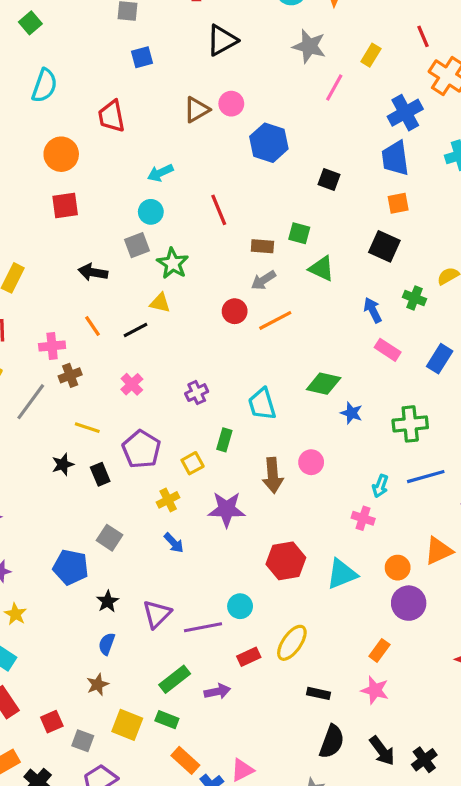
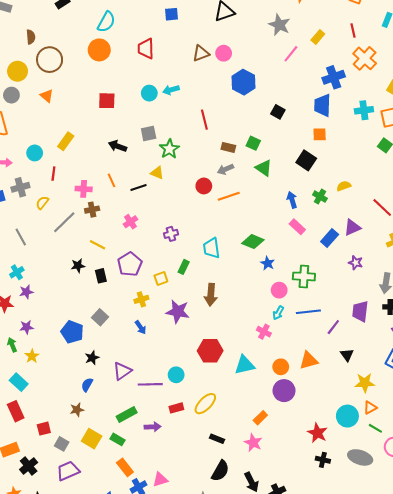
orange circle: (61, 154) -> (99, 50), moved
cyan circle: (151, 212) -> (149, 93), moved
pink circle: (311, 462) -> (279, 290), moved

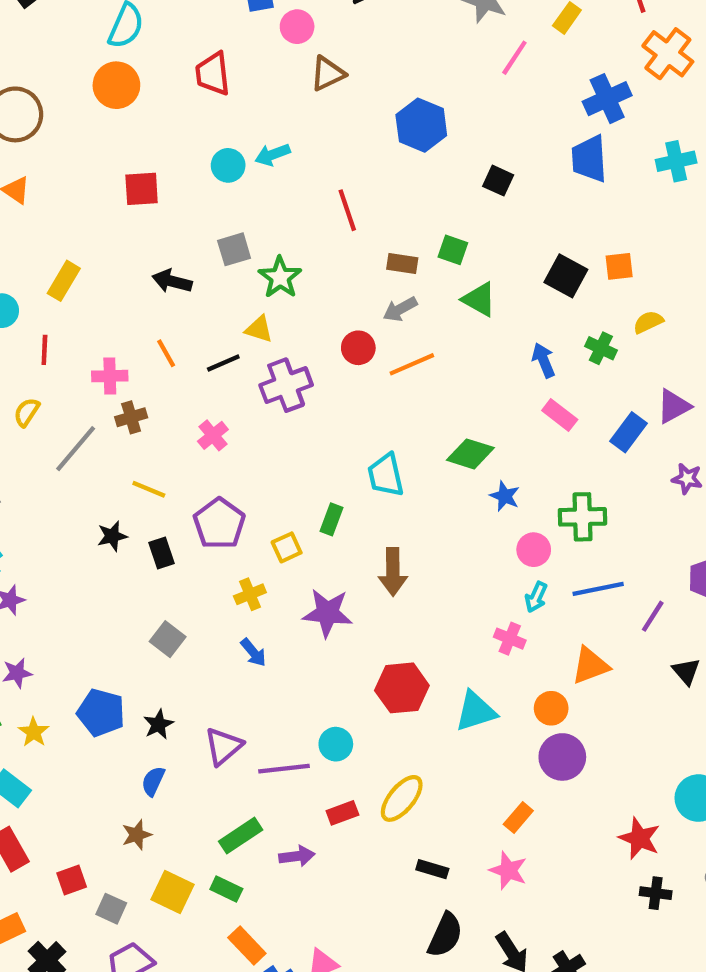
pink circle: (224, 53) -> (297, 27), moved
orange square: (320, 134) -> (619, 266), moved
purple cross: (171, 234) -> (286, 385), moved, size x1.6
blue pentagon: (72, 332) -> (101, 713), moved
orange triangle: (309, 360) -> (590, 665), moved

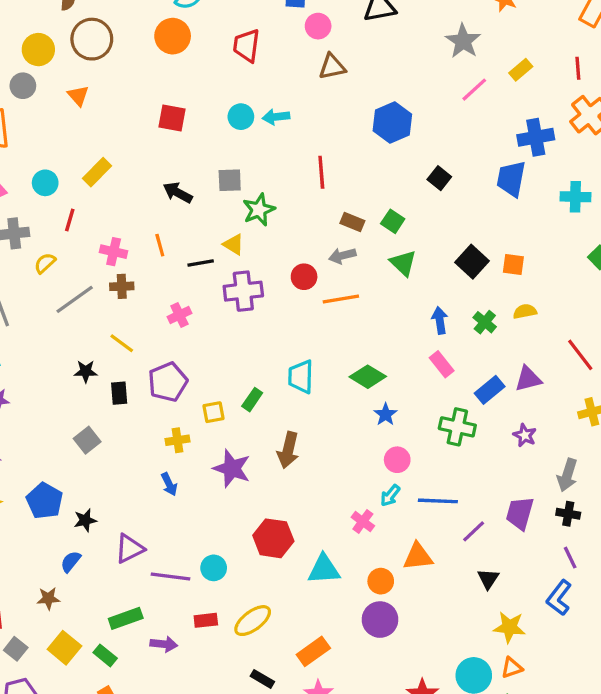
green cross: (582, 517) -> (457, 427), moved
gray square: (168, 639) -> (87, 440), moved
orange rectangle: (518, 818) -> (313, 651), moved, size x1.4

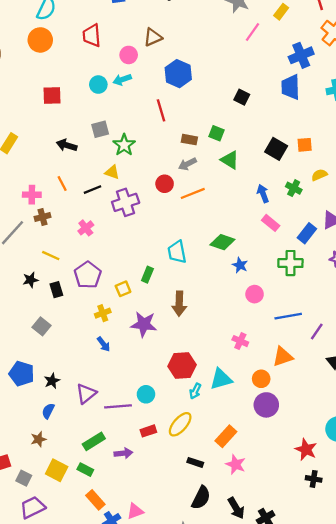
pink circle: (318, 26) -> (129, 55), moved
blue hexagon: (392, 123) -> (178, 74), moved
cyan arrow: (390, 496) -> (195, 391), moved

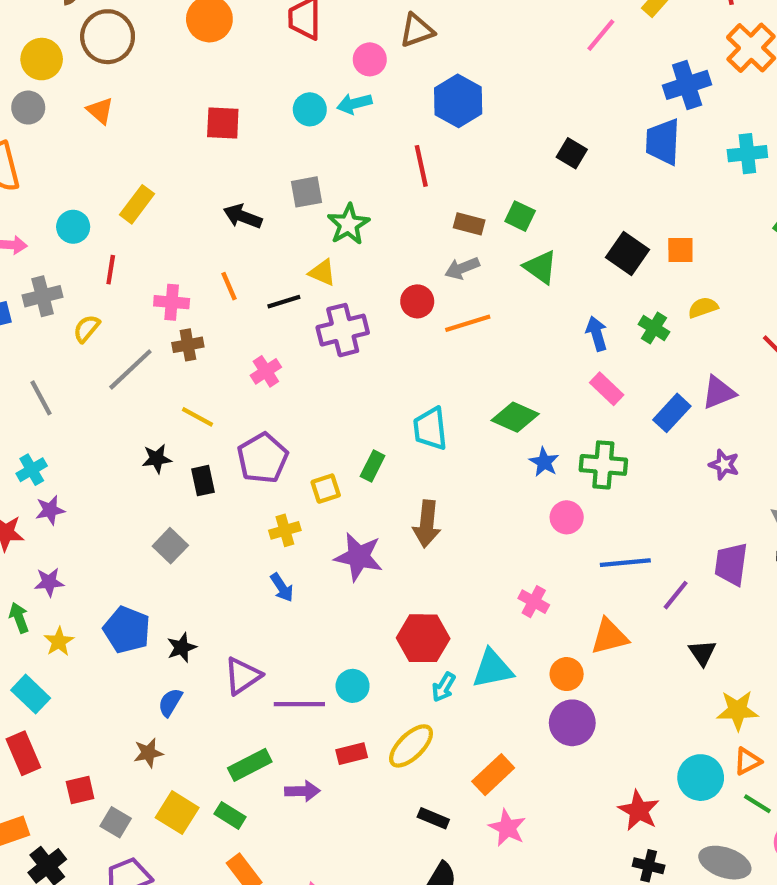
green cross: (290, 263) -> (603, 465), moved

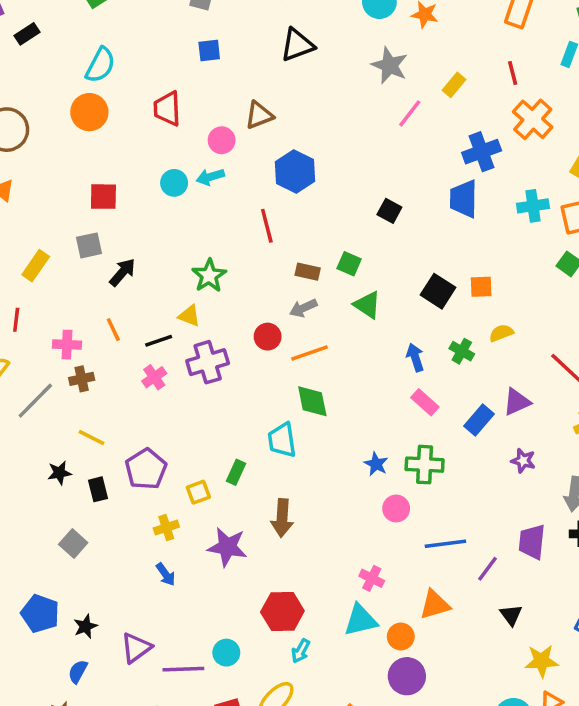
gray square: (307, 192) -> (89, 245), moved
black arrow: (243, 216) -> (122, 272), turned 112
pink cross: (266, 371) -> (154, 377), moved
green diamond: (515, 417) -> (312, 401), moved, turned 57
cyan triangle: (493, 669) -> (361, 620), moved

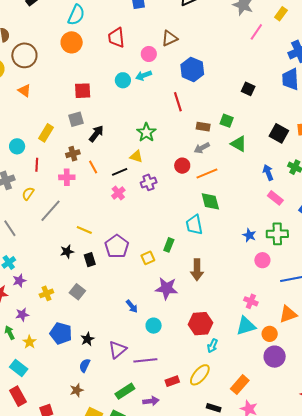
purple cross: (208, 362) -> (149, 182), size x0.7
brown cross: (82, 379) -> (73, 154), moved
yellow cross: (166, 528) -> (46, 293), moved
cyan circle: (226, 653) -> (154, 326), moved

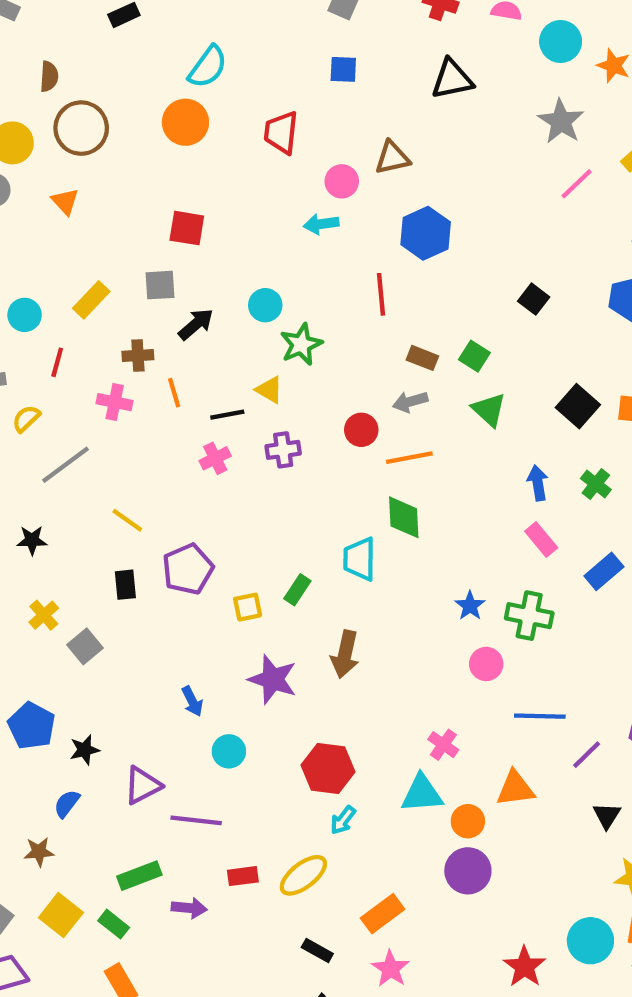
cyan circle: (123, 80) -> (265, 305), moved
black star: (67, 252) -> (32, 540), moved
yellow cross: (46, 293) -> (44, 615), moved, turned -32

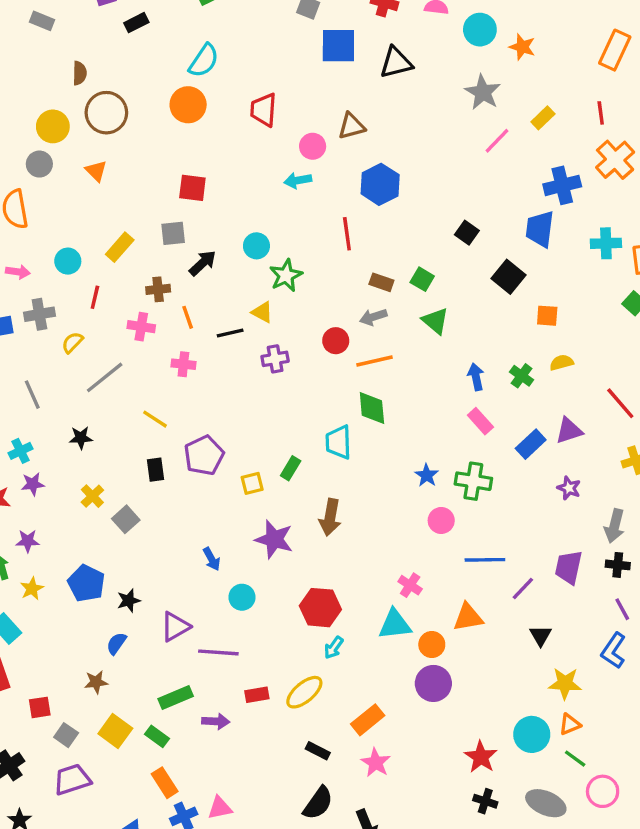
blue square: (343, 69) -> (338, 46), moved, size x1.6
black square: (578, 406) -> (508, 277), moved
pink cross: (215, 458) -> (183, 364), moved, turned 35

